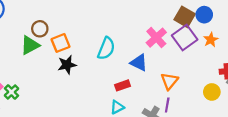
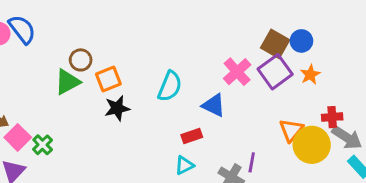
orange triangle: (169, 81) -> (291, 130), moved
yellow circle: (212, 92) -> (312, 145), size x1.6

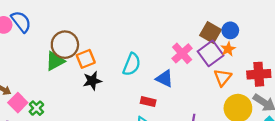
brown circle: (81, 60) -> (65, 45), size x1.6
orange star: (310, 75) -> (228, 49), moved
red cross: (332, 117) -> (259, 74), moved, size x1.5
orange triangle: (291, 130) -> (223, 77), moved
red rectangle: (192, 136) -> (148, 102), turned 32

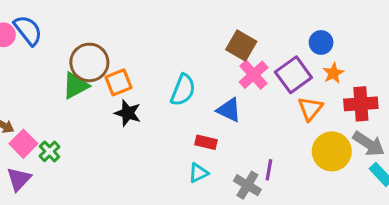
brown square: (211, 33) -> (241, 46), moved
orange star: (228, 49) -> (333, 73), moved
black star: (92, 81) -> (128, 113), turned 30

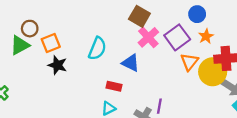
brown circle: (89, 62) -> (30, 29), size x0.6
yellow circle: (332, 151) -> (213, 72), moved

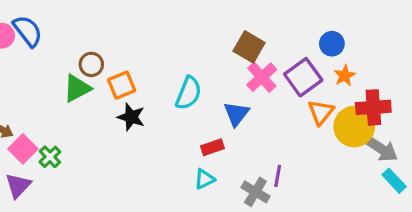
blue triangle: (131, 63) -> (236, 114), turned 42
red rectangle: (114, 86) -> (212, 147), turned -32

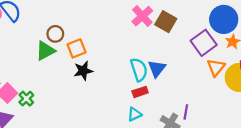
blue circle: (332, 44) -> (224, 19), size x1.6
pink cross: (262, 77) -> (142, 16), moved
cyan semicircle: (189, 93) -> (139, 70), moved, turned -40
black star: (131, 117) -> (83, 71), turned -30

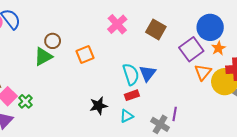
pink cross: (142, 16) -> (117, 24), moved
orange square: (76, 48) -> (85, 54), moved
black star: (83, 71) -> (98, 106), moved

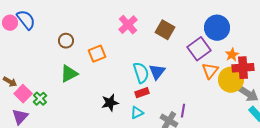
orange star: (218, 48) -> (232, 55), moved
green triangle: (43, 57) -> (69, 74), moved

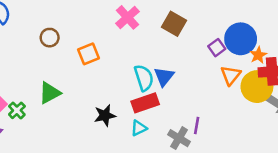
blue circle: (217, 28) -> (241, 39), moved
purple square: (199, 49) -> (217, 48), size x0.6
green triangle: (69, 74) -> (50, 93), moved
red rectangle: (142, 93) -> (145, 103), size x1.5

